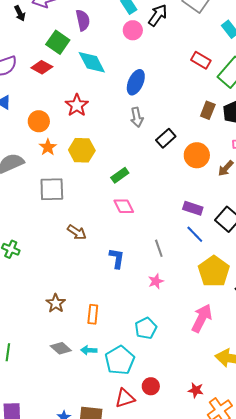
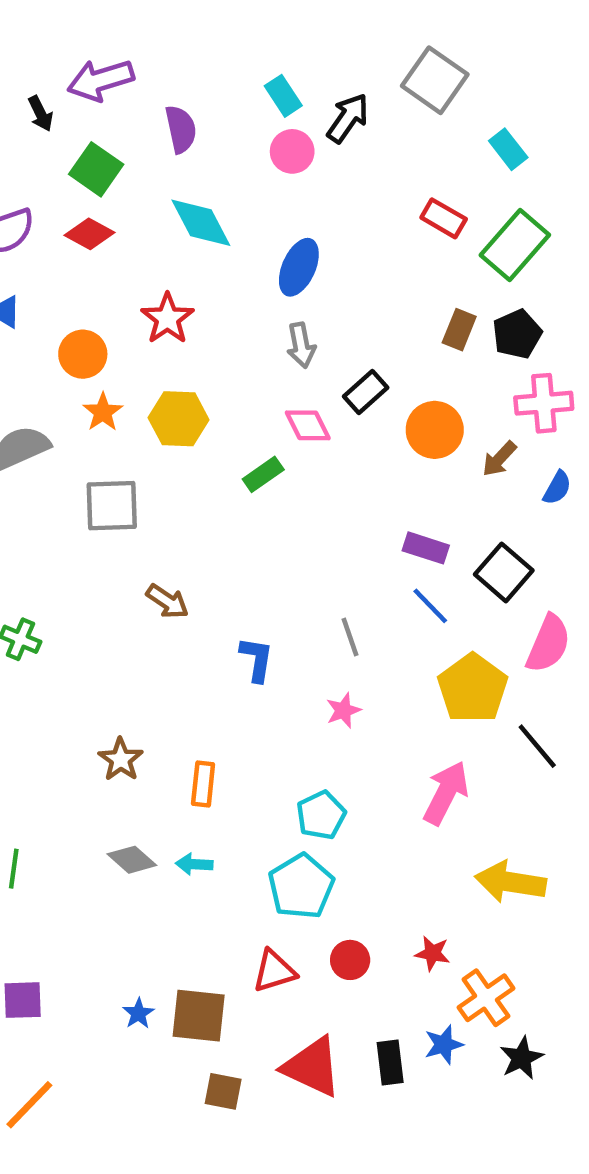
green square: (58, 42) -> (96, 169), moved
pink diamond: (124, 206) -> (308, 425), moved
cyan pentagon: (120, 360) -> (301, 886), moved
red circle: (151, 386) -> (350, 960), moved

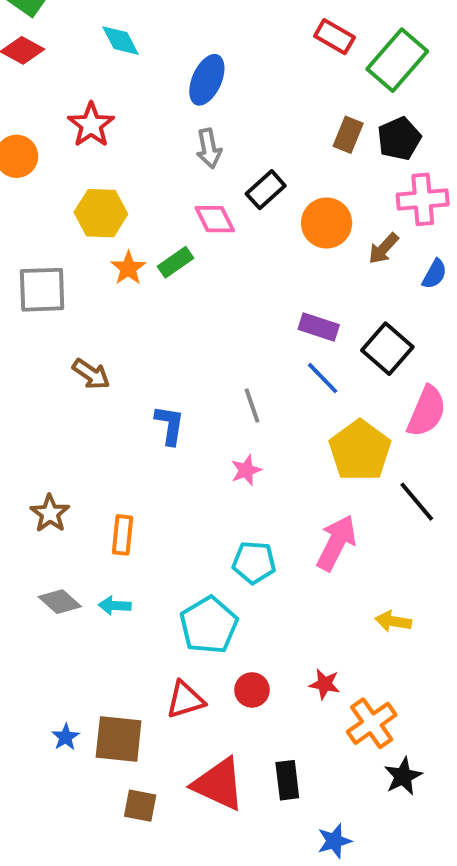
cyan diamond: (201, 223) -> (121, 41), size x0.7
orange star: (103, 412) -> (128, 268), moved
cyan pentagon: (321, 815) -> (254, 562), moved, turned 30
yellow arrow: (510, 882) -> (393, 621), size x0.6
blue star: (444, 1045) -> (334, 841), moved

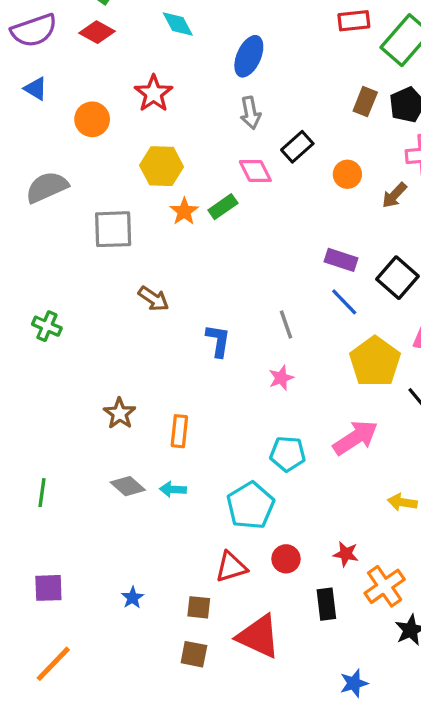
red rectangle: (334, 37) -> (354, 21), turned -36
orange circle: (327, 223) -> (347, 174), size x0.7
pink arrow: (336, 543) -> (355, 438), turned 30
brown square: (119, 739) -> (199, 607), moved, size x0.6
black rectangle: (287, 780) -> (326, 604), moved

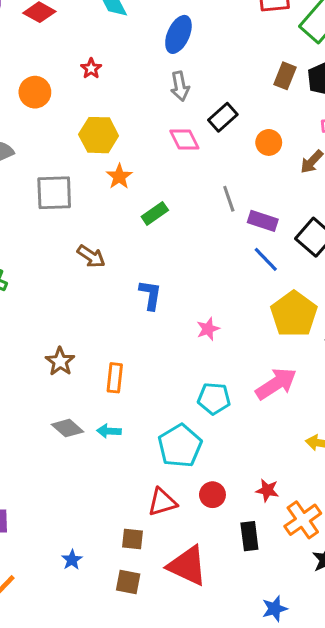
red star: (154, 93) -> (91, 68), size x0.6
green rectangle: (223, 207) -> (155, 213), moved
gray line: (286, 325) -> (229, 199), moved
blue star: (133, 598) -> (72, 560), moved

